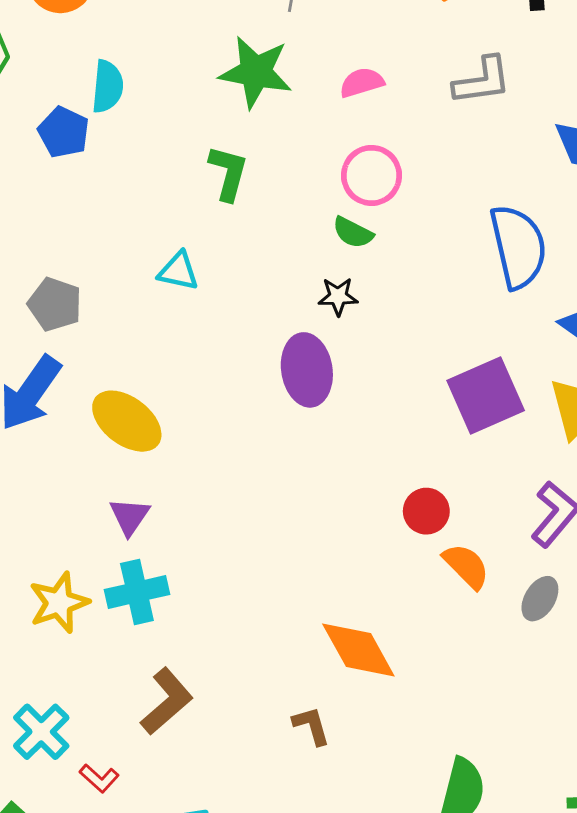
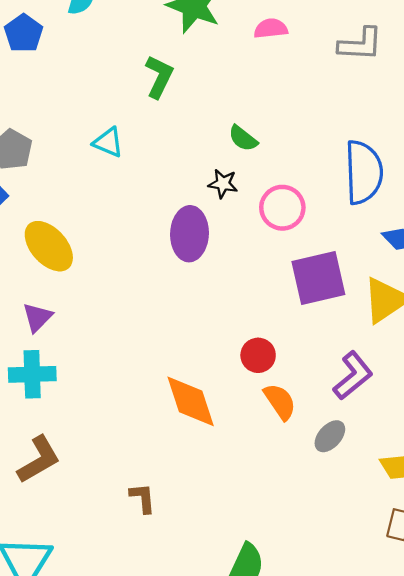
blue pentagon: (64, 132) -> (24, 33), moved
pink circle: (372, 175) -> (282, 208), moved
orange diamond: (358, 650) -> (191, 401), moved

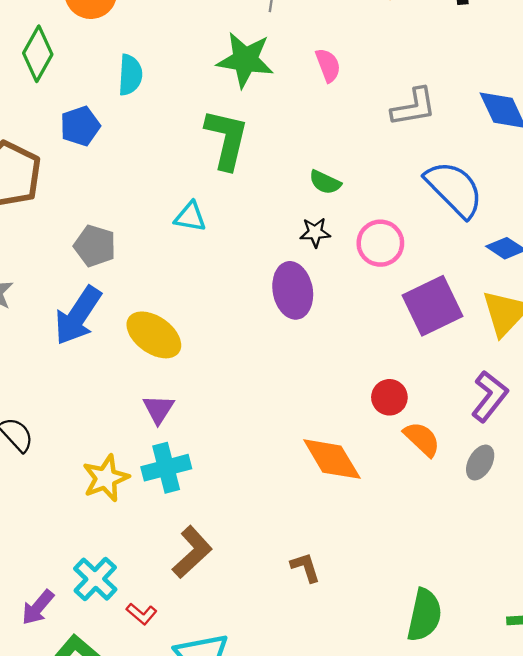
pink semicircle: (271, 28) -> (328, 65), turned 88
blue pentagon: (24, 33) -> (80, 126), turned 30
gray L-shape: (360, 44) -> (414, 107), moved
green L-shape: (159, 77) -> (226, 139), size x1.4
blue semicircle: (364, 172) -> (454, 189), turned -30

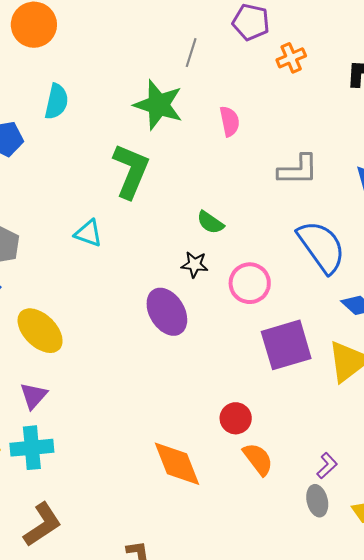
purple ellipse: (293, 290) -> (167, 312), turned -30
purple L-shape: (490, 396) -> (327, 466), moved, size x0.6
gray ellipse: (480, 463) -> (317, 501), moved, turned -52

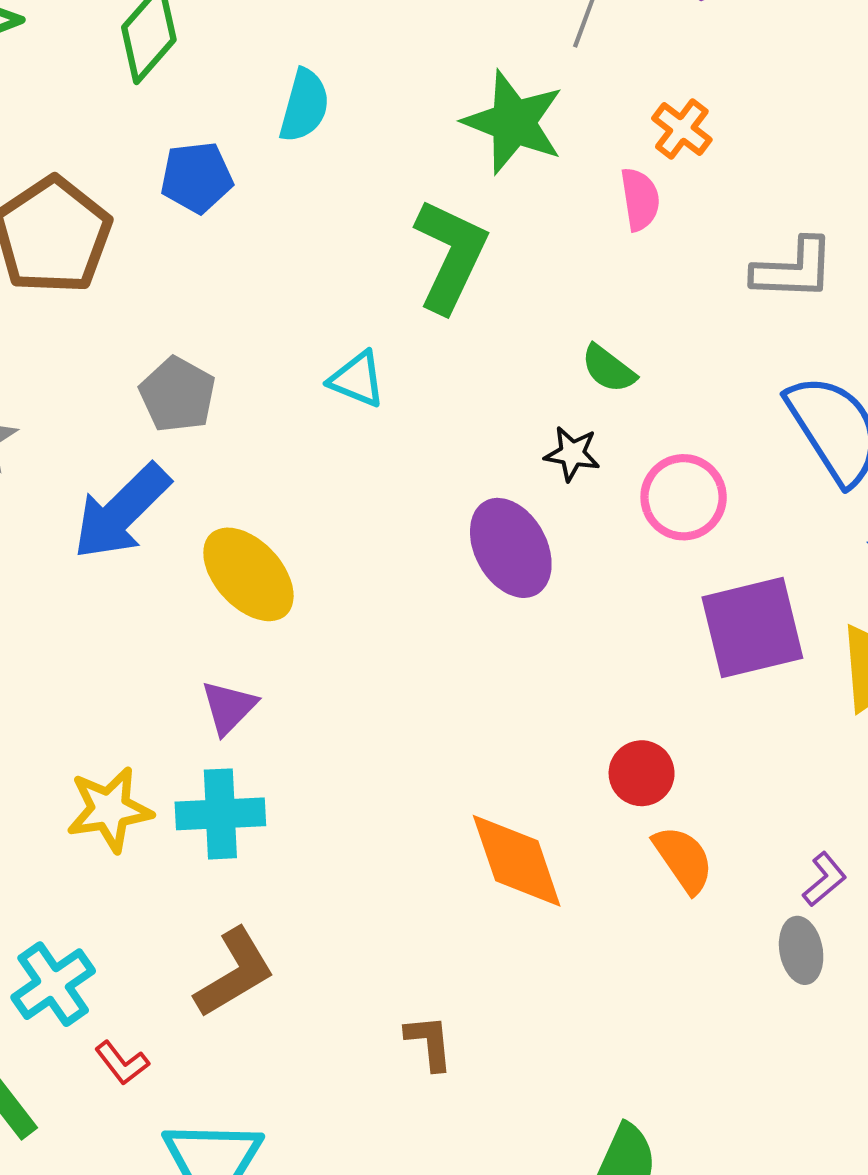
orange cross: (291, 58) -> (682, 129), moved, turned -32
pink semicircle: (230, 121) -> (640, 199), moved

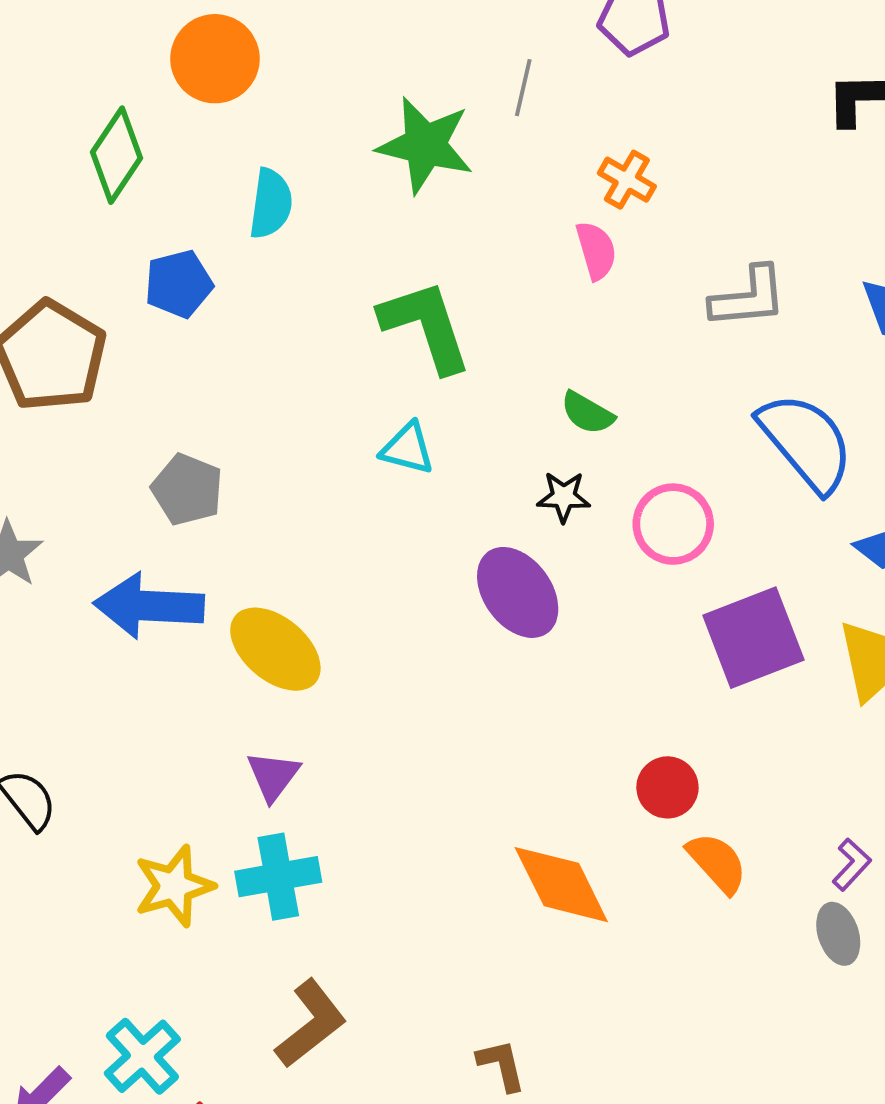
green star: (513, 122) -> (425, 145), moved
green L-shape: (451, 255) -> (426, 326), turned -36
cyan triangle: (357, 379) -> (407, 448), moved
blue arrow: (121, 512) -> (149, 606), turned 55

